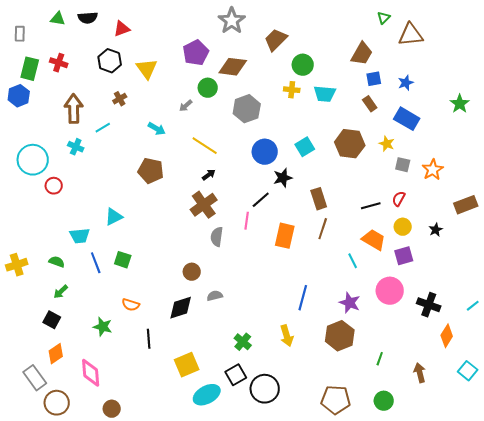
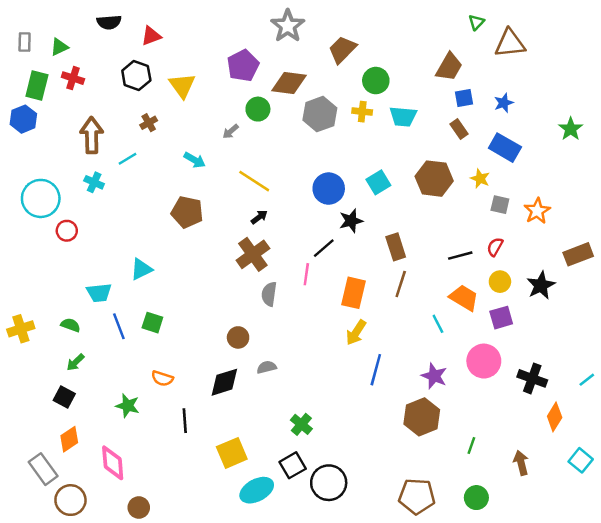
green triangle: (58, 19) -> (59, 47), moved, turned -35
gray hexagon: (247, 109) -> (320, 114), moved
black star: (436, 230) -> (541, 285), size x1.6
yellow arrow: (287, 336) -> (356, 332), moved, turned 50

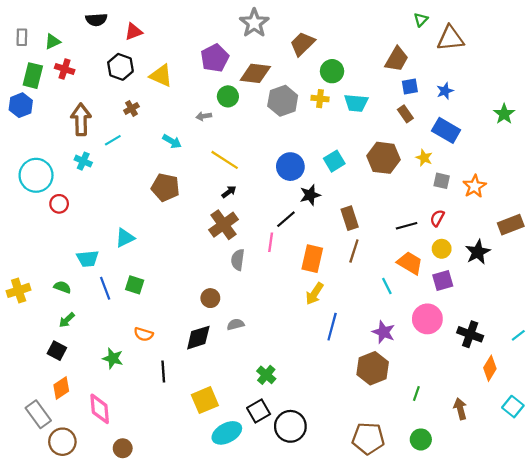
yellow triangle: (182, 85) -> (161, 76), turned -30
gray arrow: (231, 131) -> (204, 116), turned 32

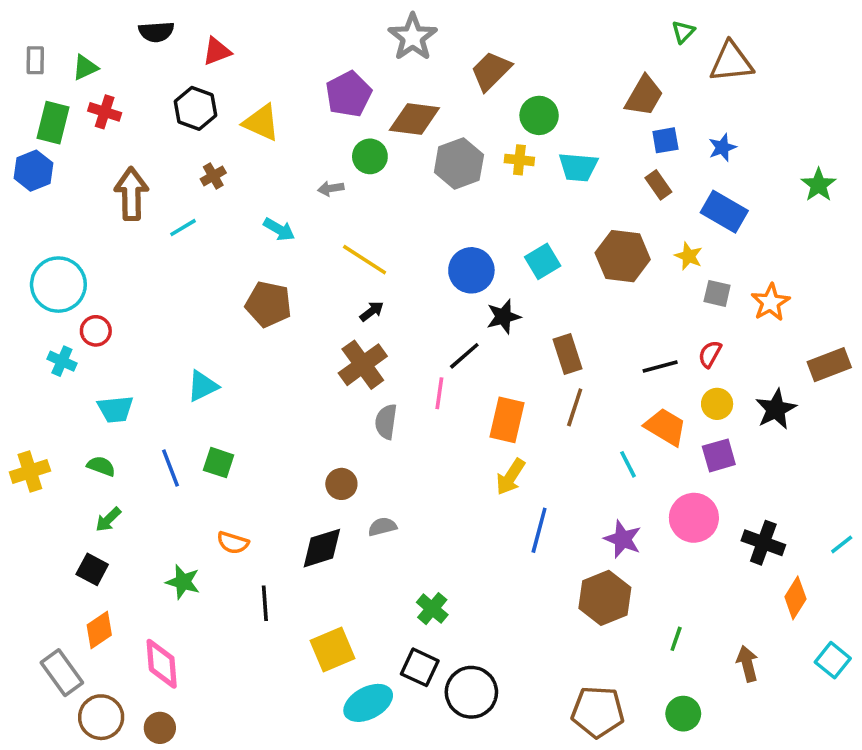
cyan cross: (83, 161) -> (62, 361), moved
cyan trapezoid: (88, 259) -> (115, 409), moved
black square: (259, 411) -> (420, 667), turned -35
brown circle: (123, 448) -> (160, 728), moved

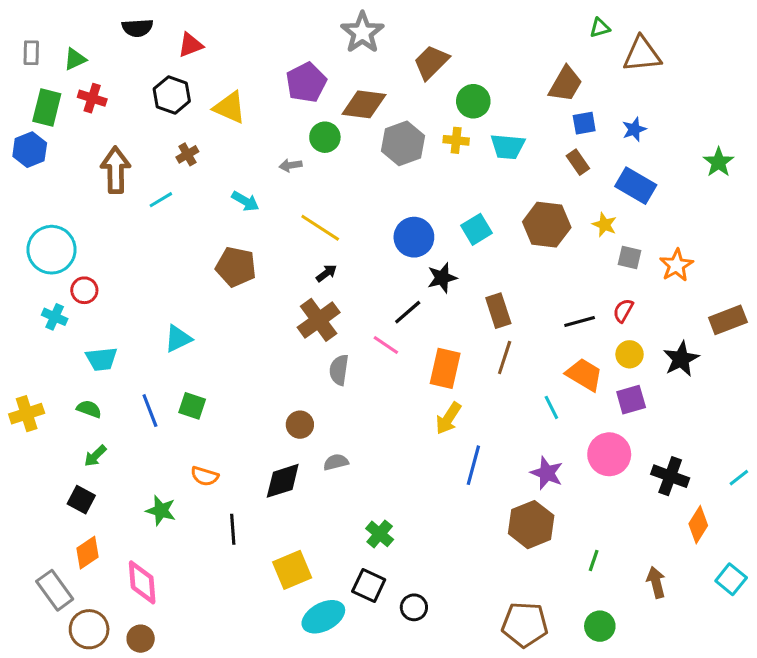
green triangle: (683, 32) -> (600, 28), turned 30
pink line: (439, 393) -> (386, 345), turned -64
black circle: (471, 692) -> (414, 607), size x0.6

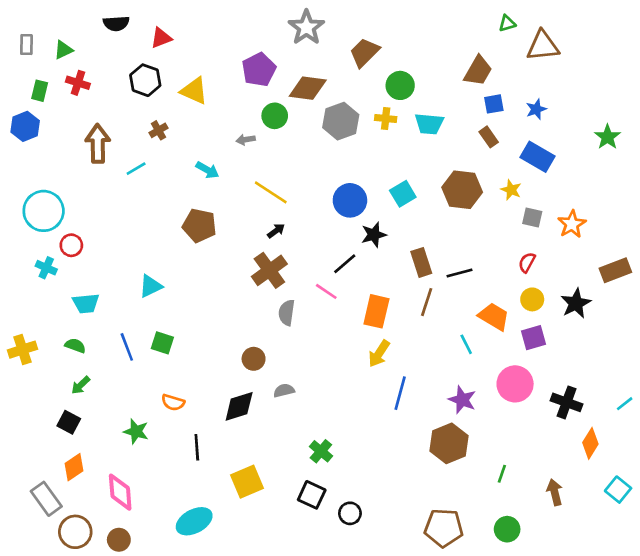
green rectangle: (47, 107) -> (40, 91), size x0.7
black line: (580, 322) -> (460, 273), moved
cyan ellipse: (323, 617) -> (194, 521), moved

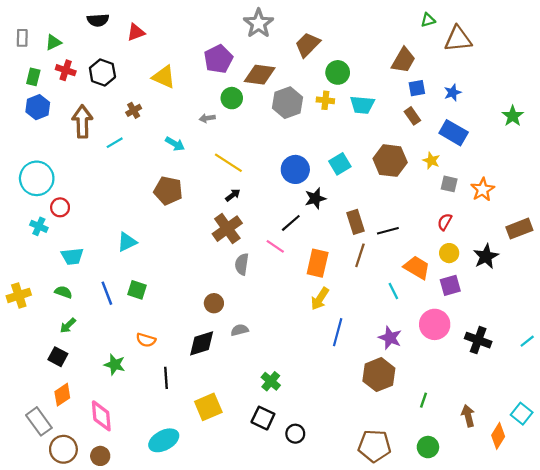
black hexagon: (145, 80) -> (102, 72), moved
blue hexagon: (25, 126) -> (38, 107), moved
orange diamond: (590, 443) -> (498, 436), moved

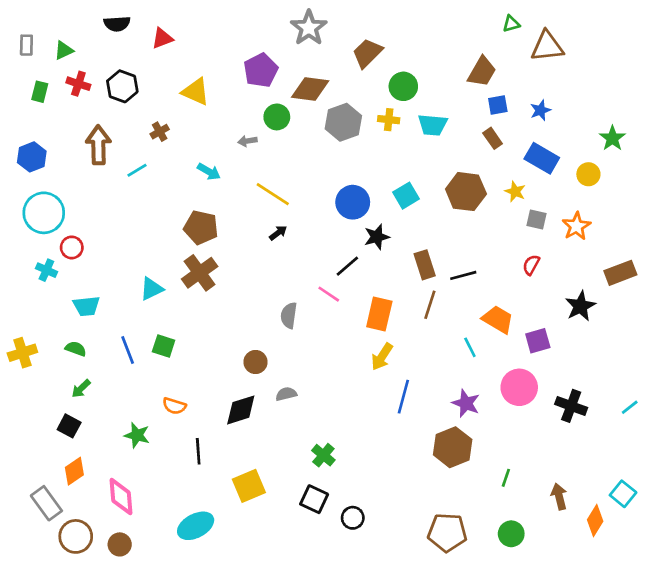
blue hexagon: (38, 107) -> (32, 157), moved
brown cross: (227, 229) -> (200, 273), moved
yellow circle: (449, 253) -> (588, 174), moved

